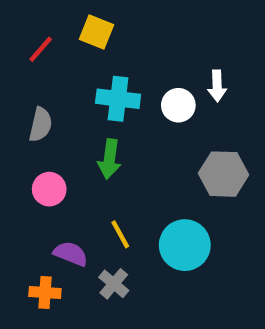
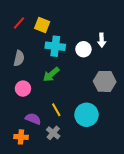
yellow square: (97, 32) -> (42, 25), moved
green arrow: (109, 159) -> (51, 74), turned 42

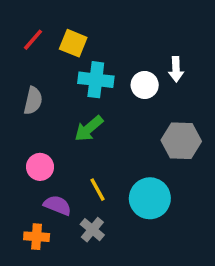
pink circle: (23, 89) -> (40, 167), moved

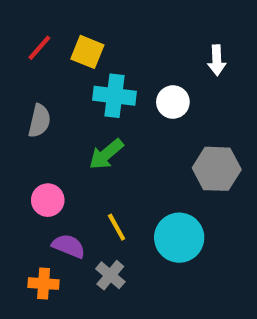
white arrow: (176, 69) -> (217, 60), moved

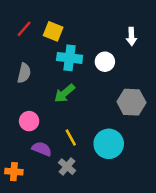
orange cross: (44, 284) -> (14, 172), moved

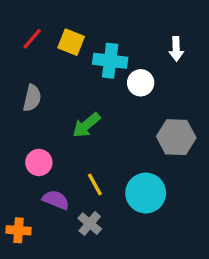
cyan cross: (70, 58) -> (110, 61), moved

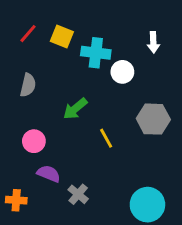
yellow line: (95, 185) -> (106, 138), moved
cyan circle: (146, 193) -> (147, 205), moved

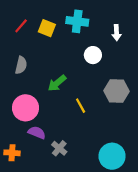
cyan cross: (96, 53) -> (77, 21), moved
pink circle: (34, 141) -> (26, 108), size x1.5

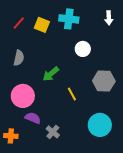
white arrow: (117, 33) -> (109, 18), moved
cyan circle: (112, 156) -> (100, 125), moved

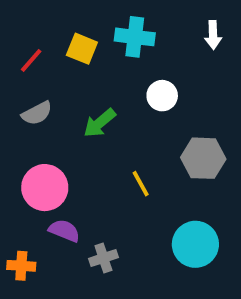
red line: (19, 23) -> (31, 60), moved
gray semicircle: (19, 58) -> (37, 113), turned 49
green arrow: (51, 74) -> (100, 123), moved
gray cross: (53, 132) -> (103, 258), turned 32

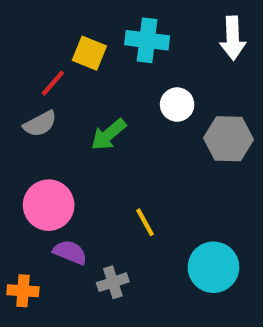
white arrow: (213, 35) -> (233, 38), size x1.4
red line: (31, 60) -> (53, 83), moved
gray hexagon: (203, 158) -> (228, 139), moved
yellow line: (141, 184) -> (145, 222), moved

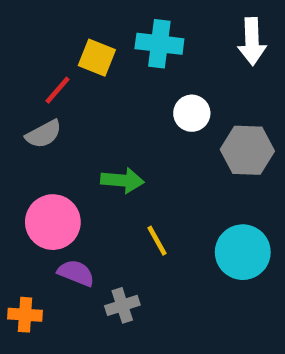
green arrow: (109, 134) -> (122, 180), moved, turned -135
cyan circle: (213, 267) -> (243, 252), moved

